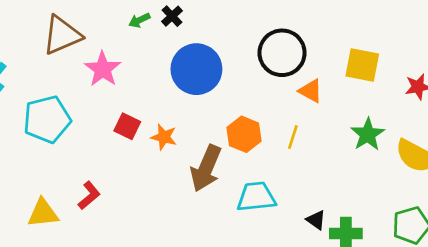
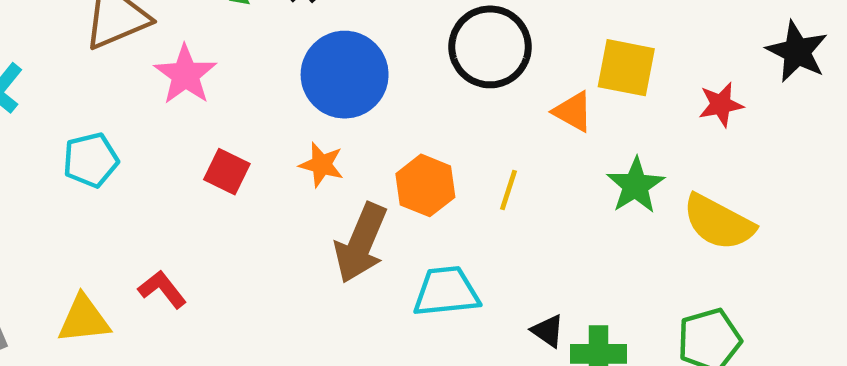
orange triangle: (311, 91) -> (573, 112), moved
cyan pentagon: (47, 119) -> (91, 160), size x0.7
orange star: (164, 137) -> (322, 165), moved
red L-shape: (89, 195) -> (162, 289), turned -88

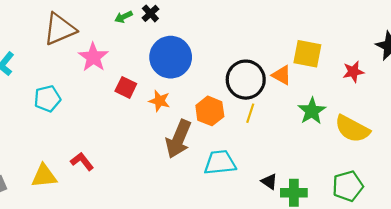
black circle: (490, 47) -> (246, 80), moved
red square: (227, 172) -> (126, 87), moved

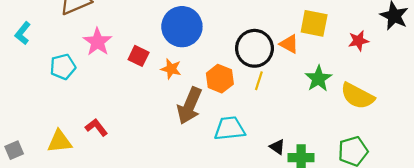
pink star: (93, 57) -> (97, 42), moved

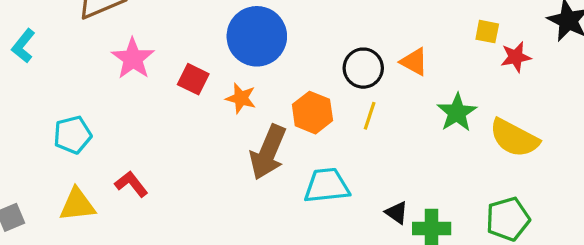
yellow square: (314, 23) -> (487, 32), moved, size x0.6
black circle: (254, 48) -> (363, 68), size x0.7
cyan pentagon: (63, 67) -> (73, 135), moved

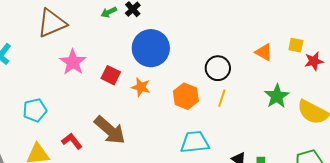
orange triangle: (414, 62) -> (264, 52), moved
brown arrow: (268, 152) -> (110, 130), moved, turned -72

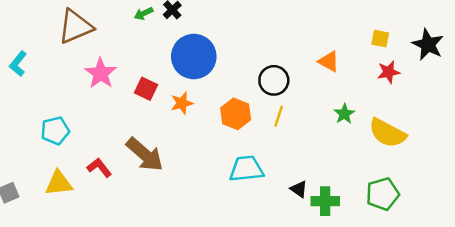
yellow square: (296, 45) -> (380, 39), moved
orange star: (141, 87) -> (182, 103), turned -30
green star: (277, 96) -> (344, 114), size x0.7

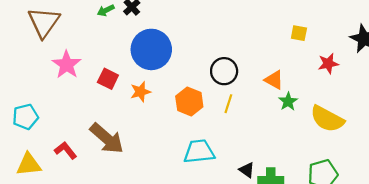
brown triangle: (75, 27) -> (44, 22), turned -32
yellow square: (380, 39) -> (299, 33), moved
orange triangle: (329, 61) -> (274, 80), moved

